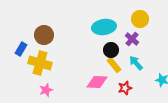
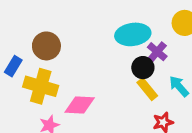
purple cross: (132, 39) -> (157, 52), moved
pink diamond: (97, 82) -> (80, 105), moved

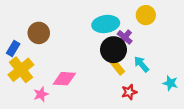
black circle: (143, 68) -> (113, 50), size x1.5
yellow cross: (41, 86) -> (21, 70), moved, turned 35

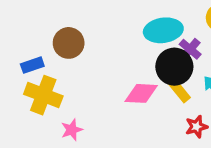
blue rectangle: (13, 49) -> (32, 65), turned 40
yellow cross: (21, 70) -> (43, 95), turned -30
pink diamond: (64, 79) -> (141, 93), moved

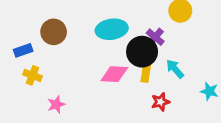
cyan ellipse: (163, 30) -> (112, 29), moved
yellow rectangle: (179, 90) -> (146, 71), turned 48
yellow cross: (43, 95) -> (32, 75), size x0.6

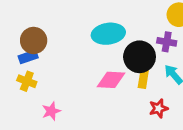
brown circle: (54, 32) -> (34, 40), moved
purple cross: (155, 37) -> (167, 42), moved, turned -30
blue rectangle: (23, 50) -> (28, 57), moved

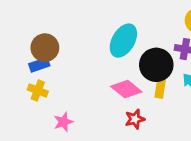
cyan ellipse: (108, 34) -> (123, 41), turned -52
pink diamond: (111, 80) -> (126, 89), turned 36
red star: (159, 108) -> (135, 119), moved

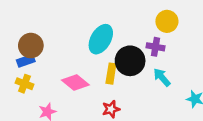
yellow rectangle: (161, 86) -> (111, 74), moved
pink diamond: (126, 89) -> (75, 82), moved

